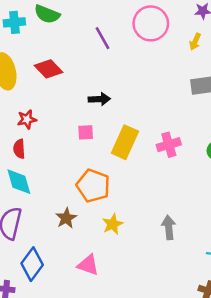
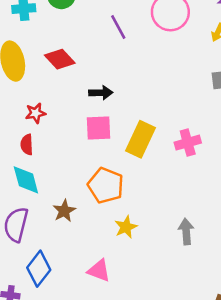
black arrow: (99, 99) -> (101, 93), moved
pink square: (86, 132) -> (99, 128), size x1.5
brown star: (66, 218) -> (64, 211), moved

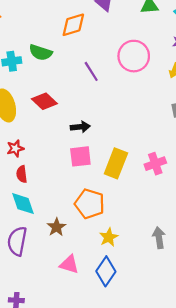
red star: (36, 113) -> (15, 148), moved
blue diamond: (39, 269) -> (106, 271), moved
pink triangle: (99, 271) -> (69, 264), moved

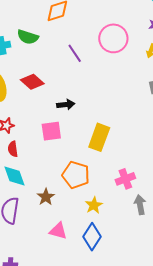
pink square: (80, 156) -> (51, 131), moved
pink cross: (155, 164) -> (125, 179), moved

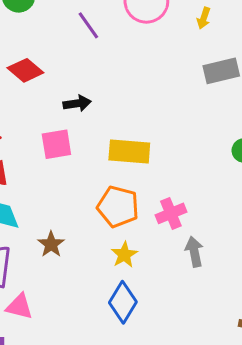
yellow rectangle: (99, 137) -> (129, 152), turned 76
orange pentagon: (76, 175) -> (118, 207), moved
pink triangle: (58, 231) -> (19, 307), moved

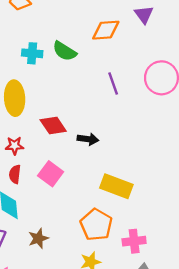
red diamond: (25, 70) -> (53, 125), moved
pink square: (56, 144) -> (51, 174), moved, turned 30

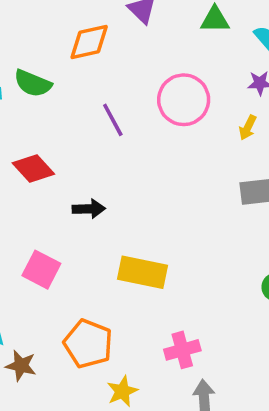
red diamond: (53, 125) -> (33, 169), moved
orange pentagon: (96, 225) -> (88, 344), moved
brown star: (38, 238) -> (21, 366), moved, turned -30

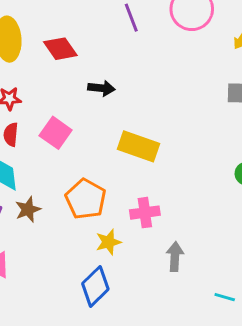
pink cross: (182, 350) -> (145, 213), moved
brown star: (21, 366) -> (28, 209), turned 30

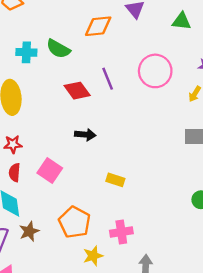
red diamond: (60, 49) -> (77, 91), moved
yellow rectangle: (139, 146) -> (115, 180), size x0.6

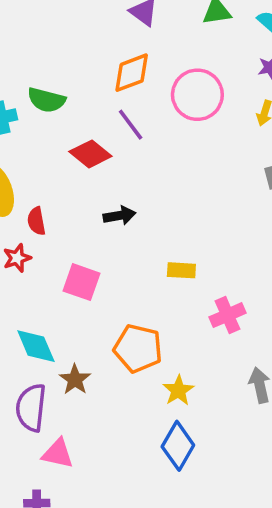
orange diamond: (98, 26) -> (132, 73), moved
red semicircle: (14, 173) -> (36, 221), moved
pink cross: (121, 232) -> (228, 315), moved

